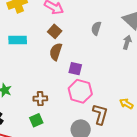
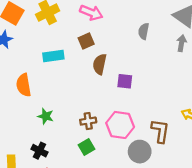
brown square: (55, 31) -> (86, 41), moved, turned 32
pink hexagon: (80, 91) -> (120, 125), moved

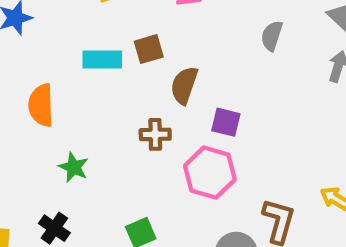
brown square: (86, 41) -> (149, 49), moved
brown cross: (88, 121) -> (155, 134), moved
pink hexagon: (120, 125) -> (210, 173), moved

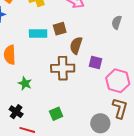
brown cross: (155, 134) -> (63, 68), size x1.6
pink hexagon: (210, 173) -> (118, 81), moved

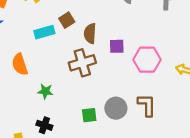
brown L-shape: (120, 108) -> (147, 105), moved
green square: (56, 114) -> (89, 115), turned 32
gray circle: (100, 123) -> (116, 108), moved

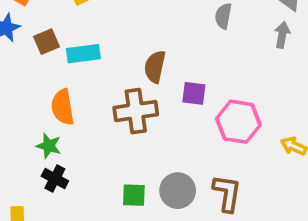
brown square: (67, 20) -> (47, 42), moved
orange semicircle: (20, 64) -> (63, 107), moved
green star: (45, 91) -> (49, 146), moved
black cross: (44, 125) -> (55, 179), moved

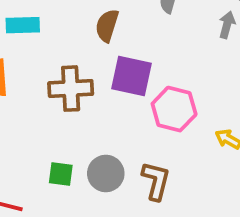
brown semicircle: (155, 67) -> (107, 26), moved
purple square: (194, 93) -> (132, 76), size x1.6

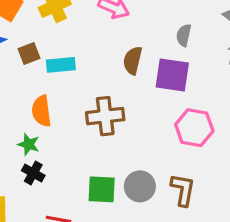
purple square: (132, 76) -> (172, 75), moved
green square: (61, 174) -> (102, 189), size x1.4

